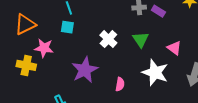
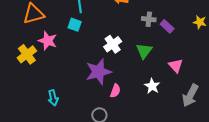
yellow cross: (26, 65) -> (27, 54), turned 30
purple star: (85, 70) -> (98, 72), moved
white star: (155, 73) -> (152, 86), size x0.6

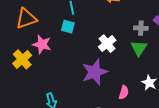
gray cross: (149, 19) -> (141, 28), moved
pink semicircle: (115, 91) -> (124, 92), moved

